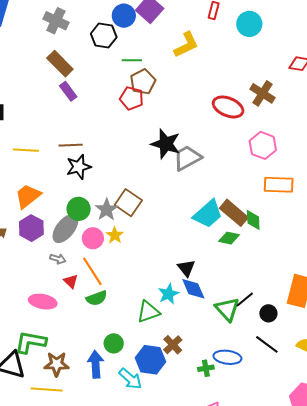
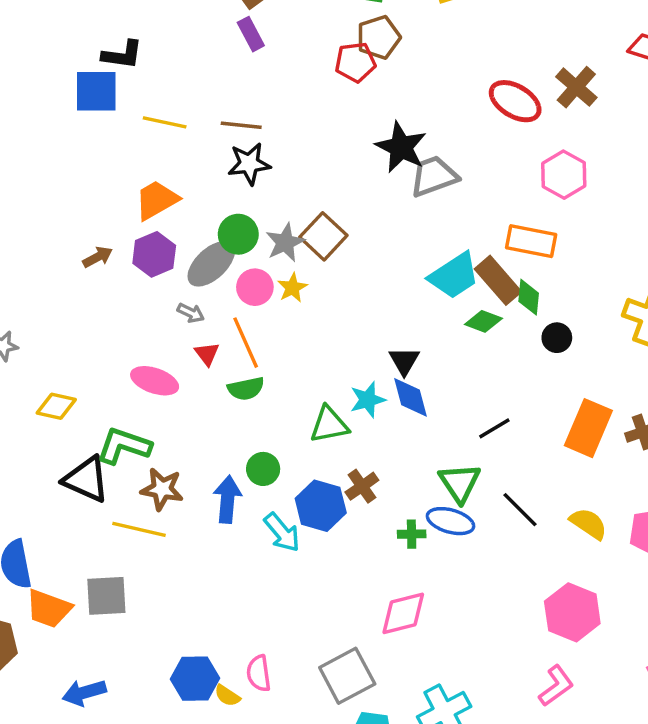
red pentagon: (132, 98) -> (355, 62), turned -30
orange rectangle: (279, 185) -> (531, 241), moved
green triangle: (227, 309) -> (460, 483), moved
black circle: (268, 313) -> (557, 338), moved

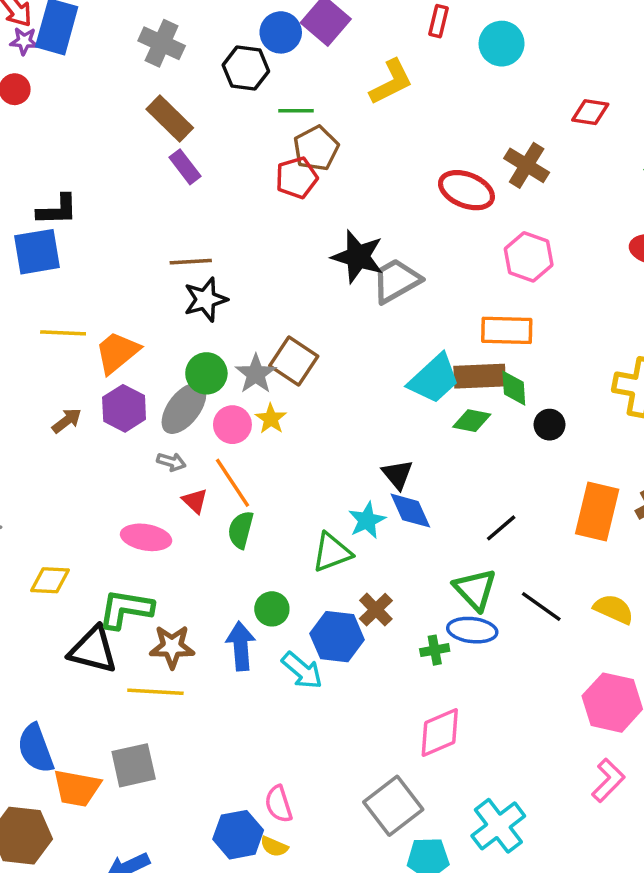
yellow line: (165, 122) -> (63, 333), moved
brown rectangle: (498, 280) -> (480, 376), turned -42
green semicircle: (246, 389) -> (241, 530), turned 126
pink semicircle: (259, 673) -> (279, 804), moved

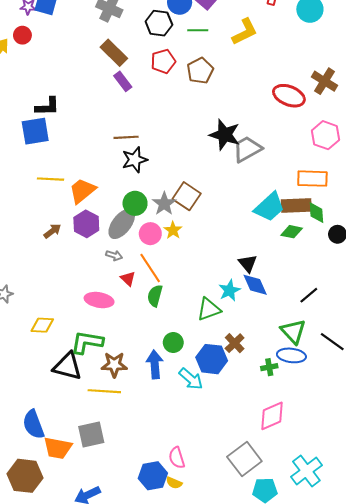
green line: (296, 111) -> (198, 30), moved
red pentagon: (297, 178) -> (163, 61), moved

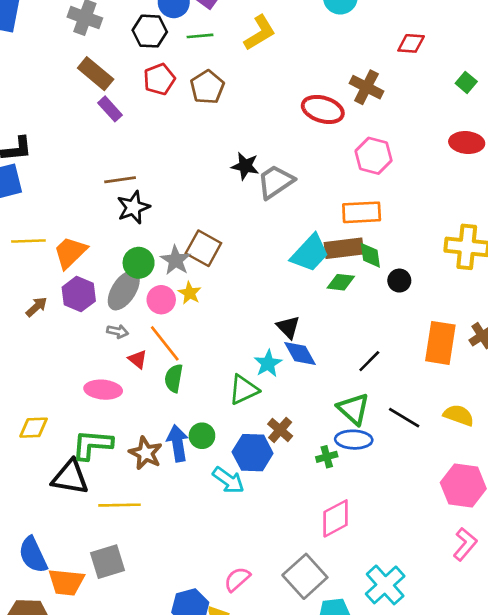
black star: (225, 135) -> (245, 166), size x0.7
blue arrow: (155, 364) -> (178, 443), moved
brown star: (114, 365) -> (146, 453), moved, turned 30
pink semicircle: (177, 458) -> (237, 579), moved, turned 70

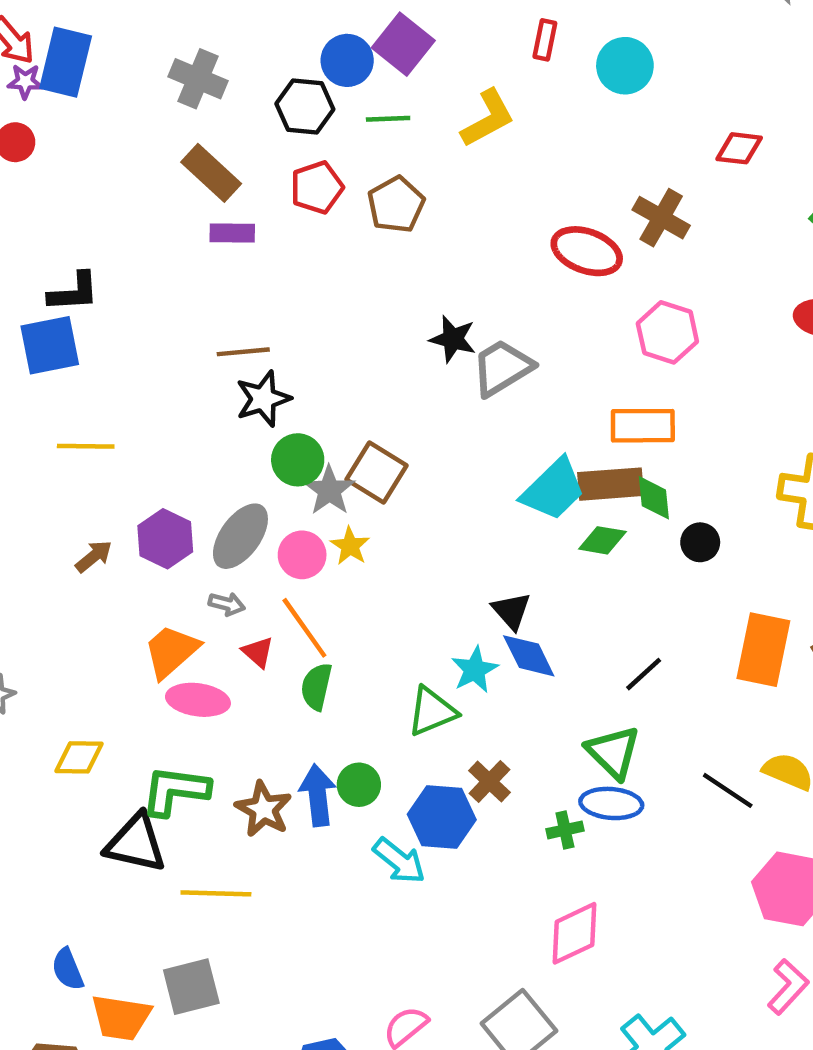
purple rectangle: (110, 109) -> (232, 233), turned -50
orange trapezoid: (70, 252) -> (171, 651), moved
green circle: (139, 263) -> (298, 460), moved
black line: (404, 418) -> (728, 790), moved
blue semicircle: (33, 555) -> (68, 969), size x0.7

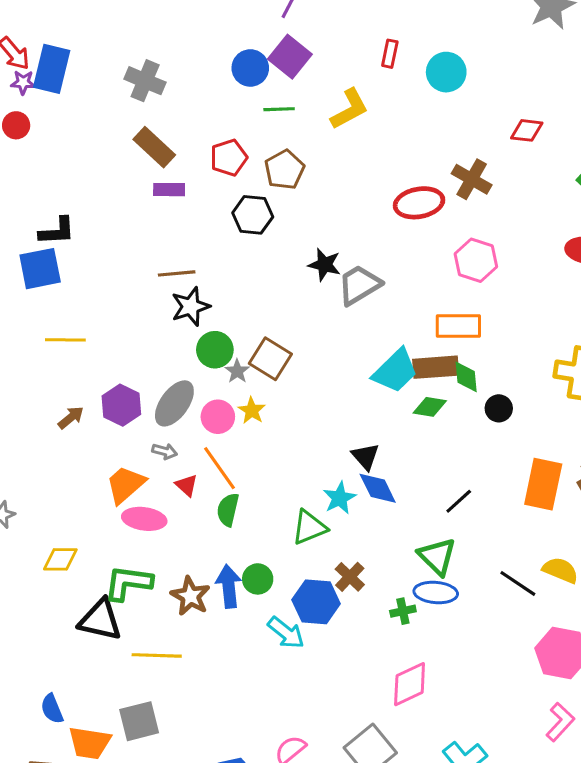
black hexagon: (305, 107) -> (253, 215), moved
red ellipse: (587, 251) -> (419, 203), turned -30
gray star: (329, 490) -> (237, 371), size x0.7

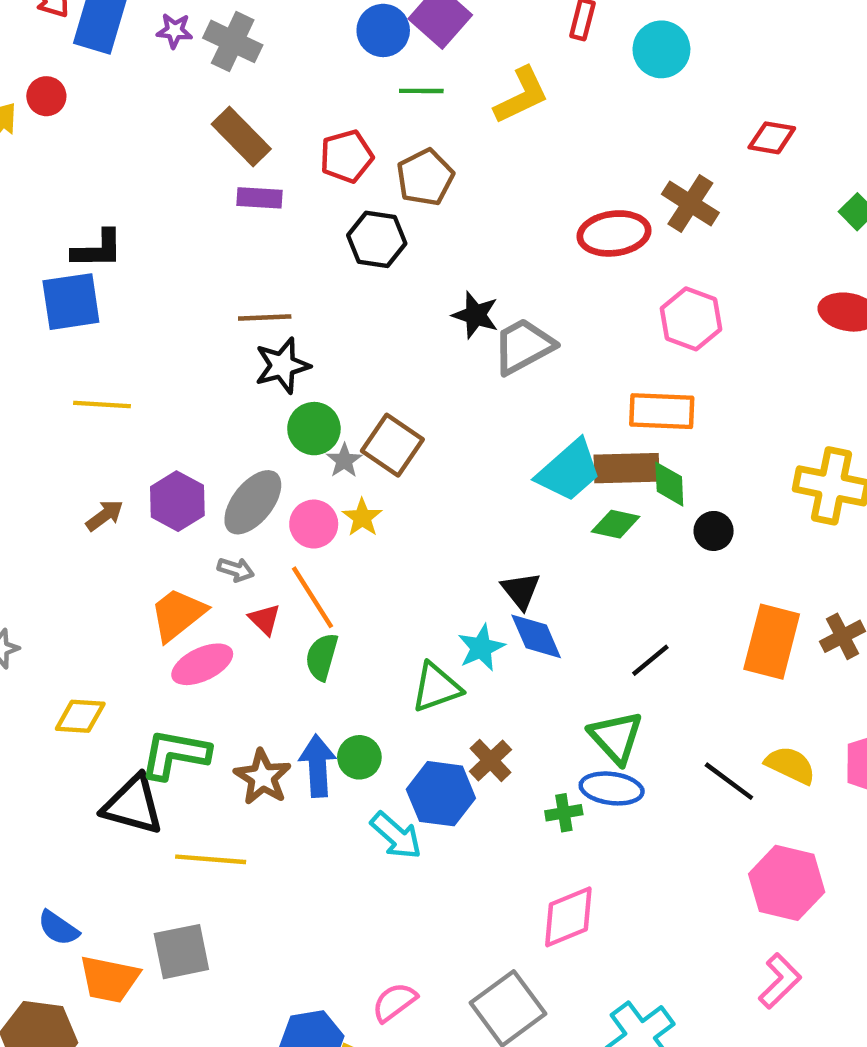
purple star: (23, 82) -> (175, 31), moved
pink ellipse: (144, 519) -> (202, 664), turned -36
blue semicircle: (52, 709) -> (58, 928), turned -36

